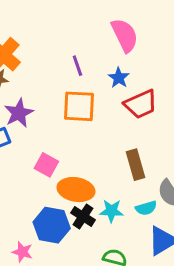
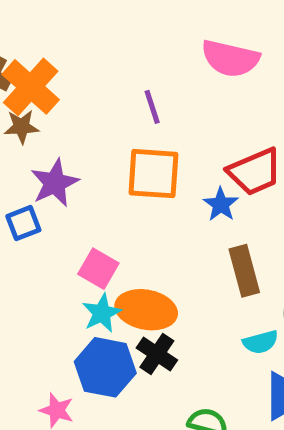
pink semicircle: (125, 35) -> (230, 58), turned 128
blue star: (119, 78) -> (221, 204), moved
cyan star: (111, 211) -> (102, 313), moved, turned -30

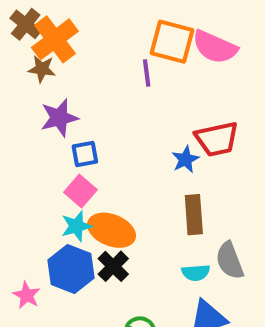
orange square: (153, 174) -> (172, 42), moved
blue square: (23, 223) -> (85, 154), moved

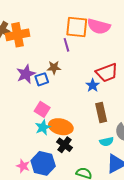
orange cross: (55, 39) -> (18, 35), turned 35
brown star: (42, 69) -> (54, 68), moved
blue square: (85, 154) -> (42, 79), moved
blue hexagon: (71, 269) -> (43, 163), moved

